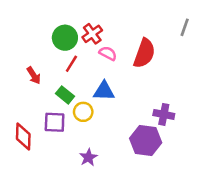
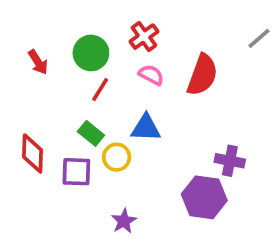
gray line: (185, 27) -> (259, 38), turned 30
red cross: (92, 34) -> (144, 37), moved
red arrow: (34, 75) -> (38, 62), moved
red diamond: (23, 137) -> (33, 153), moved

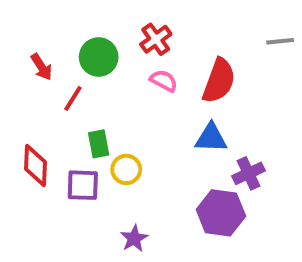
gray line: (259, 38) -> (280, 41), turned 35
red line: (100, 90) -> (73, 98), moved
blue triangle: (146, 128) -> (211, 138), moved
green rectangle: (91, 133) -> (99, 144), turned 40
purple cross: (230, 161) -> (249, 173), turned -36

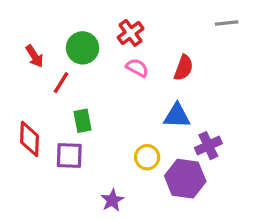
gray line: (280, 41) -> (227, 23), moved
red semicircle: (219, 81) -> (184, 68), size x0.7
yellow circle: (126, 169) -> (147, 157), moved

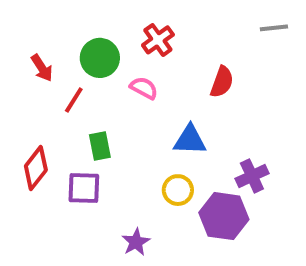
pink semicircle: (137, 68) -> (144, 88), moved
blue triangle: (177, 116) -> (190, 140), moved
red diamond: (30, 139) -> (36, 168), turned 36

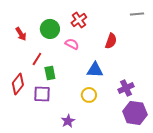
red line: (74, 100) -> (37, 59), moved
purple hexagon: (224, 216) -> (135, 113), moved

